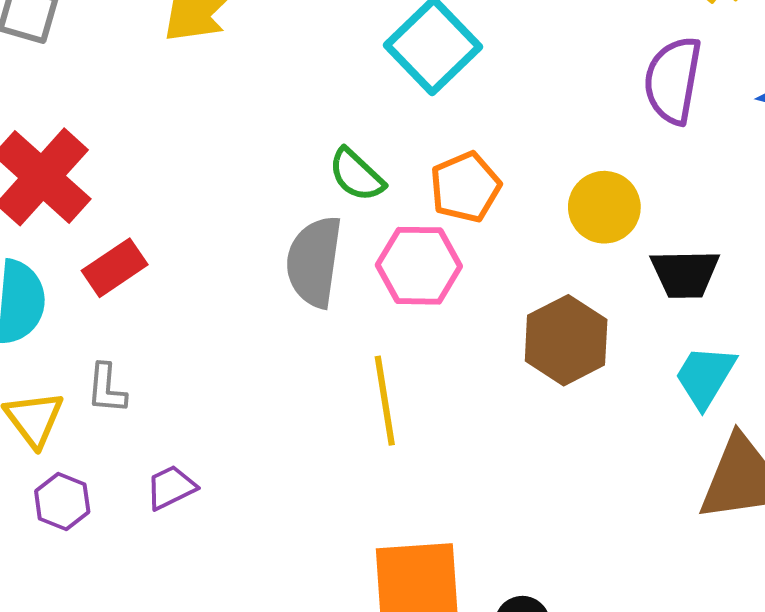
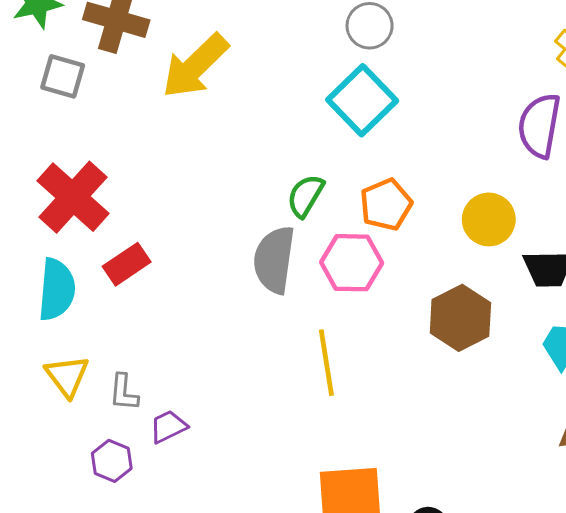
green semicircle: (356, 175) -> (305, 196), turned 78
gray L-shape: (107, 389) -> (124, 392), moved
purple hexagon: (62, 501) -> (112, 461), moved

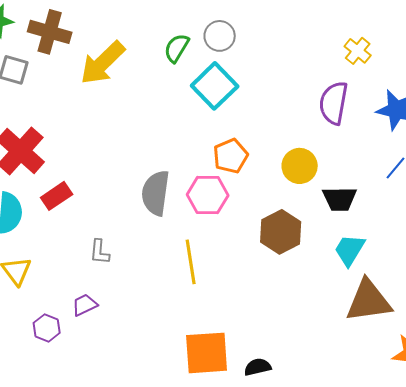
green semicircle: (305, 196) -> (177, 48), moved
gray L-shape: (124, 392) -> (100, 252), moved

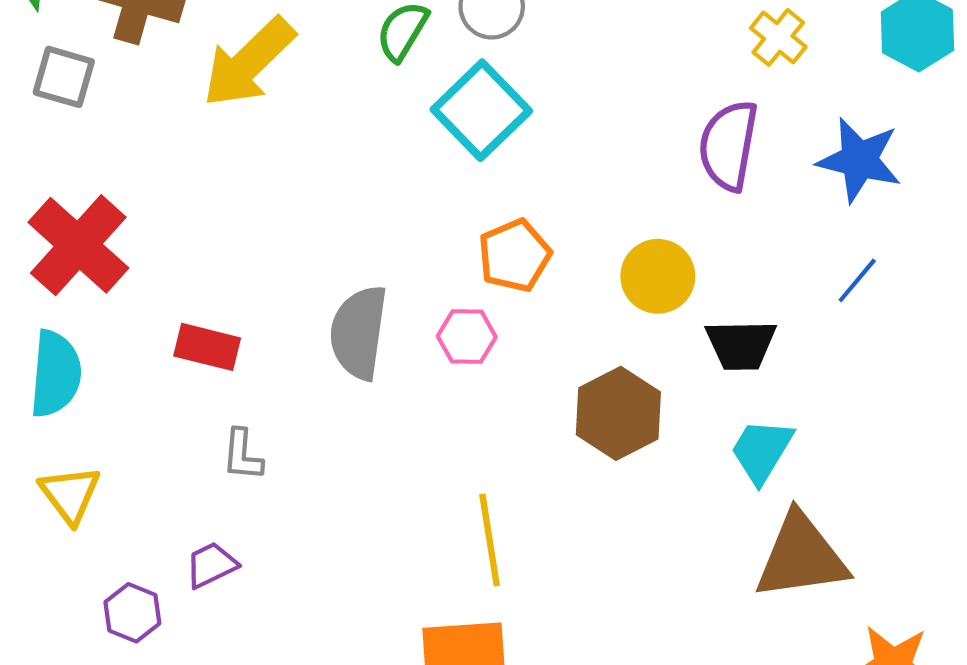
pink hexagon: (208, 195) -> (467, 337), size x0.7
red rectangle: (57, 196) -> (207, 347), moved, turned 48
yellow line: (191, 262) -> (490, 540), moved

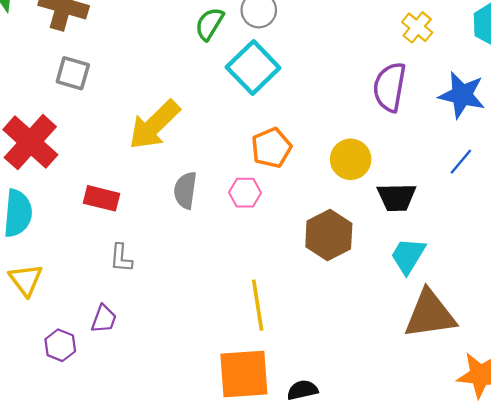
yellow arrow: (249, 62) -> (154, 125), moved
gray square: (64, 77) -> (73, 73), moved
gray semicircle: (359, 332) -> (185, 190), size x0.7
purple trapezoid: (211, 565) -> (104, 319), turned 136

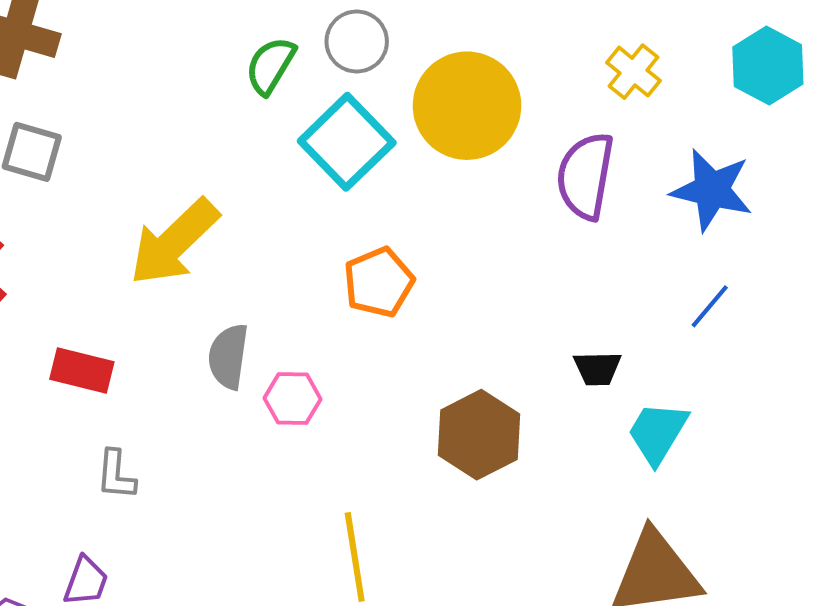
yellow circle: (351, 159) -> (467, 106), moved, size x1.5
pink hexagon: (245, 193) -> (292, 399), moved
black trapezoid: (397, 197) -> (597, 368), size x0.7
cyan trapezoid: (408, 256) -> (658, 433), moved

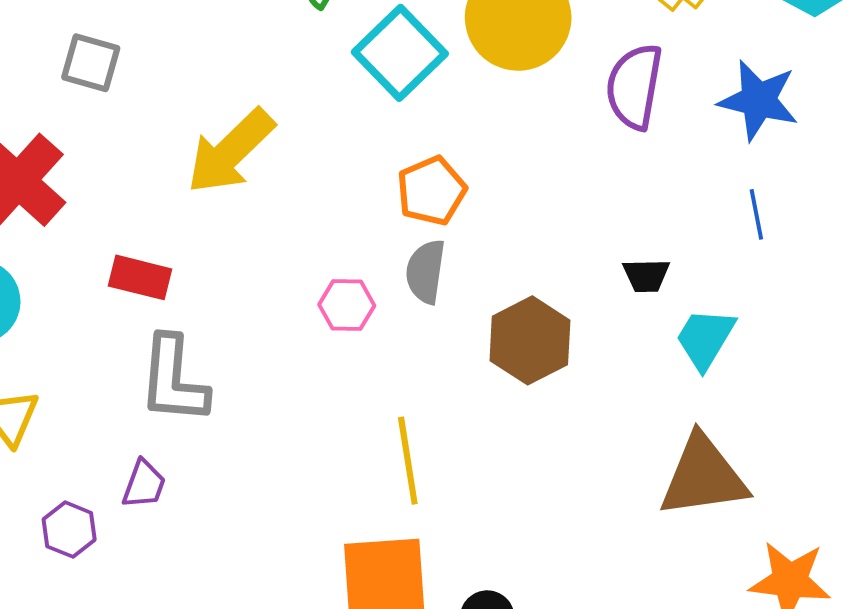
blue line: (710, 306) -> (756, 214), turned -51
gray semicircle: (228, 356) -> (426, 272), moved
gray L-shape: (116, 475) -> (173, 380), size x1.8

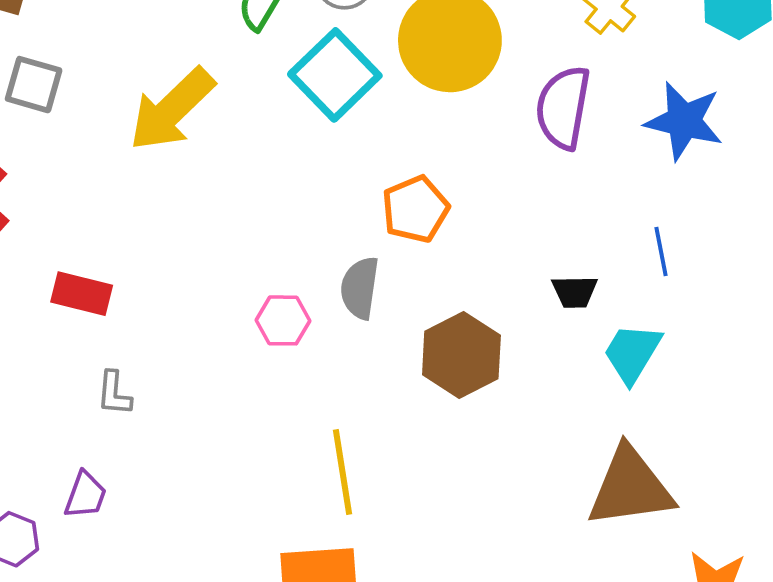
yellow arrow: (231, 151) -> (172, 109), moved
orange pentagon: (431, 191) -> (415, 209), moved
blue line: (756, 214) -> (661, 251), moved
gray L-shape: (173, 380) -> (114, 393), size x0.5

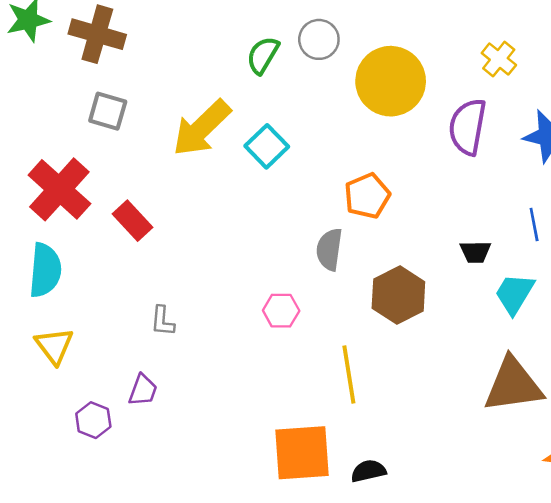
cyan square: (335, 75) -> (267, 146), moved, size x0.7
red rectangle: (82, 294) -> (132, 221), moved, turned 33
pink hexagon: (283, 320) -> (281, 311), moved
yellow line: (342, 472) -> (349, 375), moved

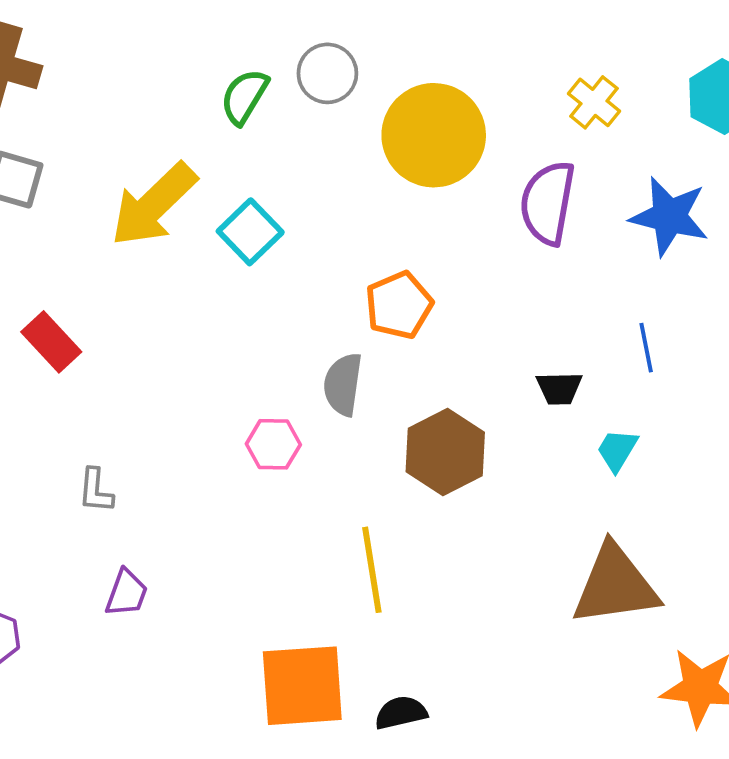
cyan trapezoid: (514, 294) -> (617, 450), size x0.7
pink hexagon: (281, 311) -> (273, 444), moved
purple trapezoid: (143, 390) -> (127, 593), moved

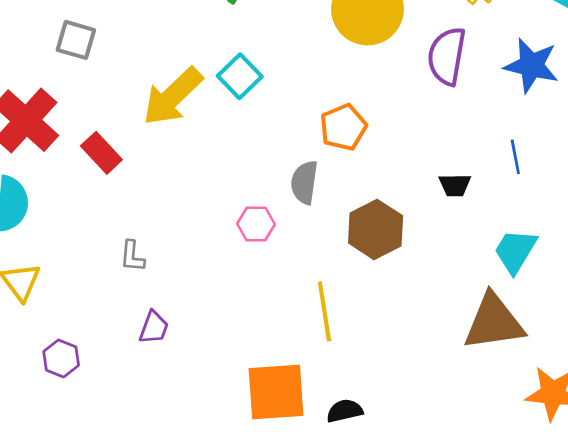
yellow arrow: (154, 205) -> (173, 96), moved
cyan trapezoid: (617, 450) -> (515, 251), moved, size x1.5

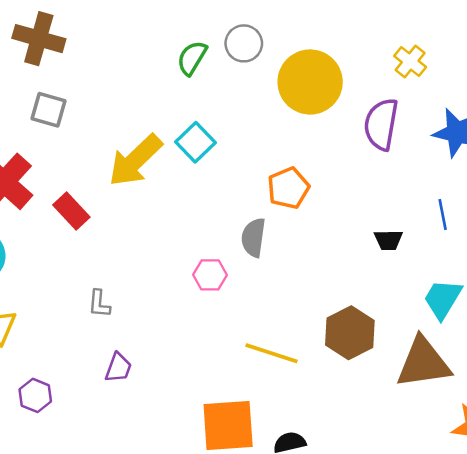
brown hexagon: (376, 229) -> (350, 333), moved
yellow line: (324, 311) -> (271, 353), turned -63

